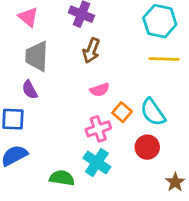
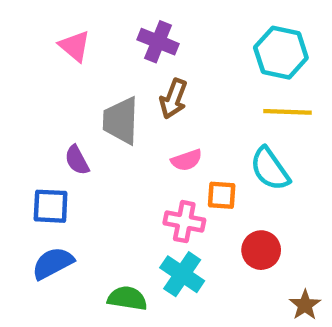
gray trapezoid: (37, 56) -> (121, 121), moved
orange square: (122, 112) -> (222, 195), turned -36
cyan semicircle: (153, 112) -> (270, 169), moved
pink cross: (98, 129) -> (184, 222), turned 30

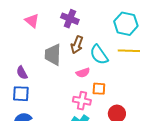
purple semicircle: (77, 160) -> (22, 73), moved
cyan semicircle: (270, 169) -> (99, 55), moved

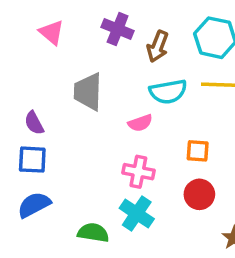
brown arrow: (77, 45) -> (158, 46), moved
cyan semicircle: (99, 55) -> (168, 92), turned -65
orange square: (99, 89) -> (198, 151), moved

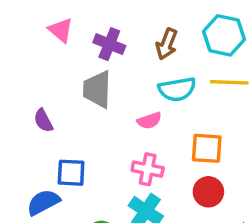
purple cross: (118, 29) -> (109, 44), moved
orange square: (198, 151) -> (207, 148), size x1.4
blue square: (32, 160) -> (71, 173), moved

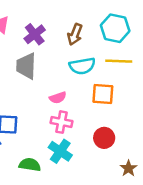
purple cross: (109, 44) -> (35, 34), turned 30
pink semicircle: (149, 121) -> (58, 98), moved
orange square: (207, 148) -> (103, 94), moved

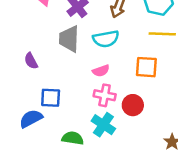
cyan semicircle: (82, 66) -> (106, 39), moved
red circle: (104, 138) -> (133, 105), moved

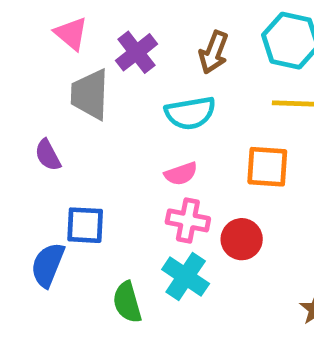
gray trapezoid: (69, 39) -> (90, 94), moved
blue semicircle: (31, 119) -> (48, 265), turned -40
green semicircle: (73, 138) -> (127, 302), turned -115

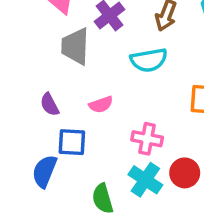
purple semicircle: (48, 155) -> (50, 105), moved
pink semicircle: (181, 174) -> (101, 105), moved
red circle: (242, 239) -> (185, 173), moved

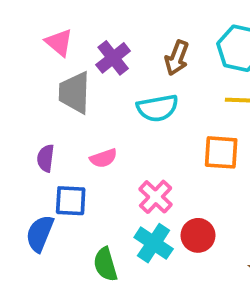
purple semicircle: (50, 105) -> (46, 158), turned 35
pink cross: (147, 139) -> (156, 197), turned 32

